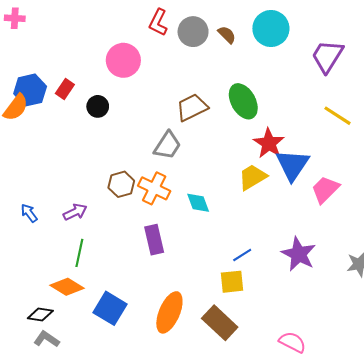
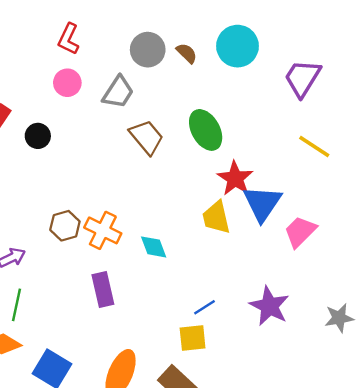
red L-shape: (158, 22) -> (69, 39), moved
pink circle: (123, 60) -> (67, 83), size x0.7
brown trapezoid: (192, 107) -> (147, 137), turned 76
gray trapezoid: (167, 145) -> (118, 92), moved
yellow trapezoid: (252, 177) -> (216, 217), turned -72

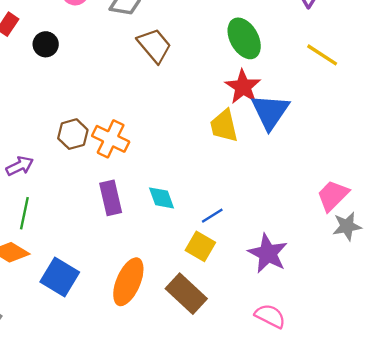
green ellipse: (206, 130) -> (244, 38), moved
pink trapezoid: (300, 232) -> (333, 196), moved
cyan diamond: (154, 247) -> (161, 198), moved
purple star: (269, 306) -> (268, 253), moved
yellow square: (193, 338) -> (200, 246), turned 36

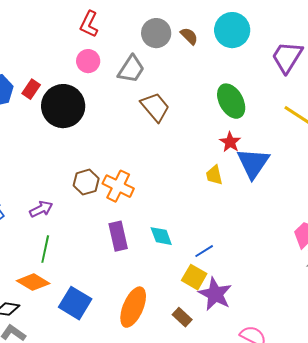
black circle: (46, 44) -> (63, 106), size x2.0
red star: (243, 87) -> (230, 142), size x0.7
yellow trapezoid: (224, 126) -> (214, 175), size x0.7
purple star: (268, 253) -> (215, 294), moved
brown rectangle: (186, 294) -> (182, 317), size x0.6

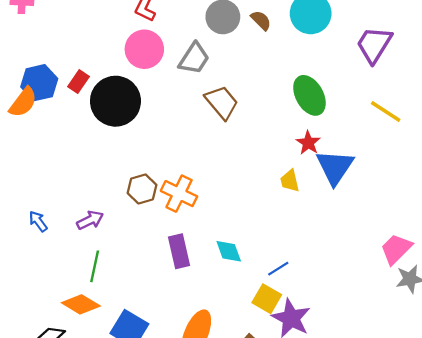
pink circle: (88, 61) -> (144, 49), size x1.4

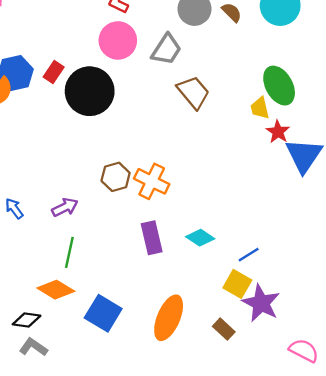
yellow trapezoid: (290, 181) -> (260, 108), moved
cyan diamond: (229, 251) -> (200, 238), turned -36

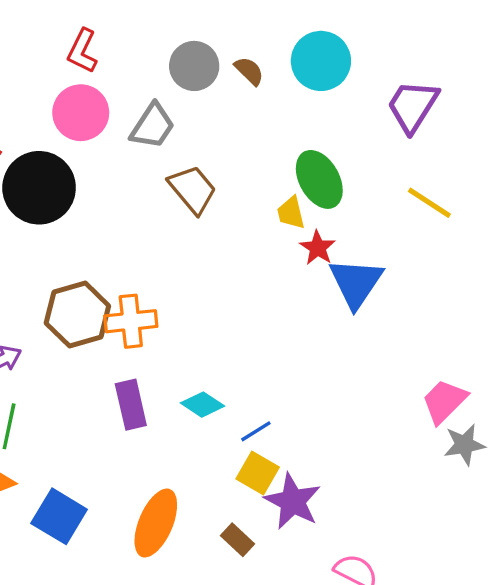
brown hexagon: (116, 177) -> (77, 315), size x1.5
orange cross: (152, 181) -> (131, 321), turned -32
blue line: (249, 255) -> (256, 431), moved

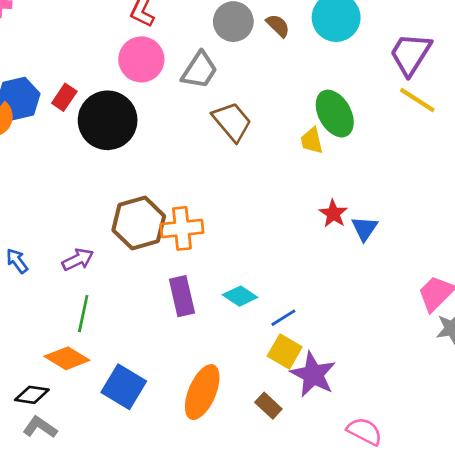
yellow line: (429, 203) -> (417, 100), moved
red star: (318, 248) -> (333, 214), moved
blue triangle: (356, 283) -> (364, 228), moved, size x0.6

